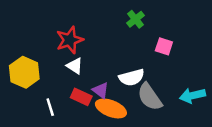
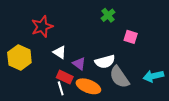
red star: (70, 40) -> (42, 27), moved
purple triangle: (101, 90) -> (79, 64), moved
white line: (50, 107) -> (61, 88), moved

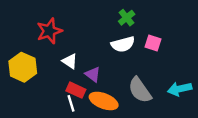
white semicircle: (105, 62) -> (123, 44), moved

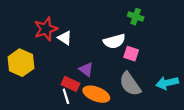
green cross: (127, 18) -> (136, 17), moved, turned -32
pink square: (153, 43) -> (131, 54), moved
white triangle: (70, 61) -> (65, 38), moved

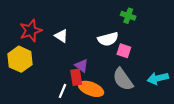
red star: (46, 29) -> (31, 31), moved
red rectangle: (70, 84) -> (76, 77), moved, turned 56
white line: (66, 96) -> (62, 91), turned 40

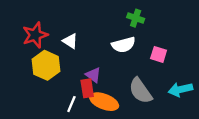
green cross: (128, 16) -> (136, 18), moved
pink square: (124, 51) -> (159, 54), moved
yellow hexagon: (20, 59) -> (46, 65), moved

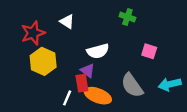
white triangle: (70, 41) -> (67, 22), moved
white semicircle: (123, 45) -> (98, 51), moved

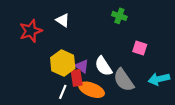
white semicircle: (98, 51) -> (103, 66), moved, turned 72
yellow hexagon: (43, 61) -> (63, 63), moved

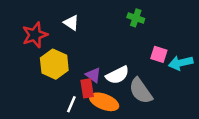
yellow hexagon: (63, 63) -> (54, 64), moved
white semicircle: (103, 66) -> (118, 75), turned -84
cyan arrow: (159, 79) -> (181, 63), moved

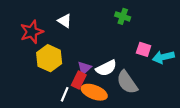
purple triangle: (93, 75) -> (84, 68), turned 40
red rectangle: (87, 88) -> (79, 80), turned 35

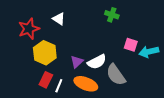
red rectangle: (79, 80) -> (46, 80), moved

